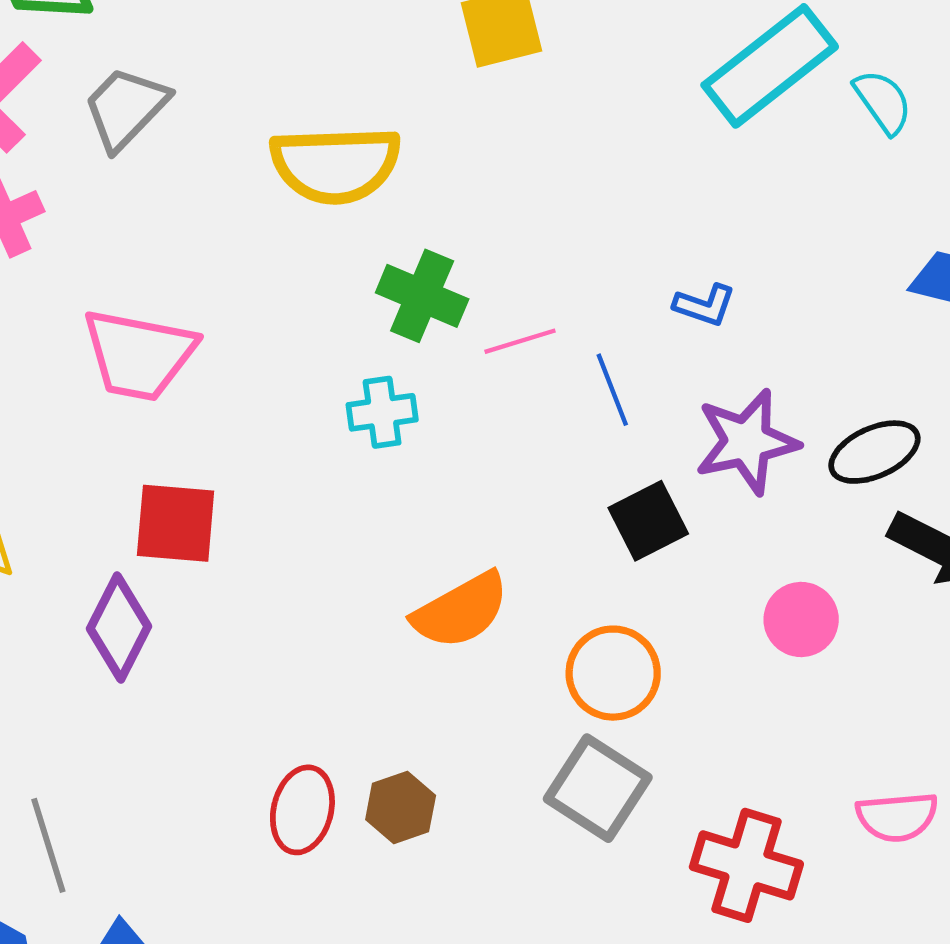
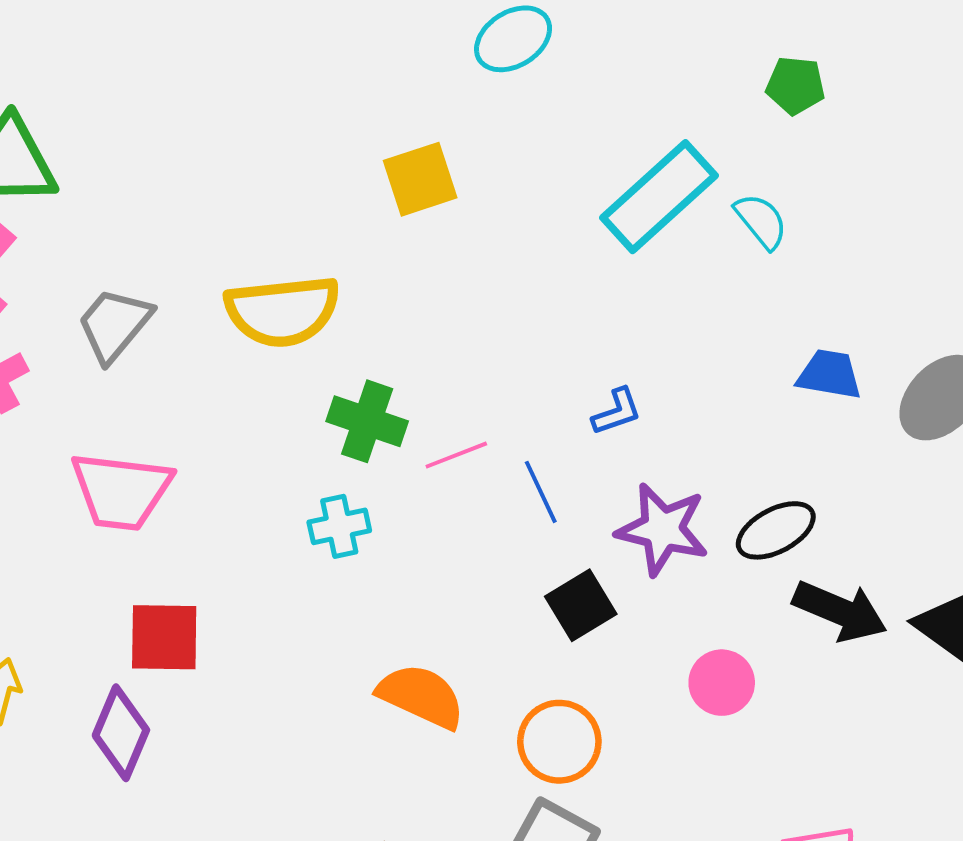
gray trapezoid: (126, 108) -> (114, 325), moved
blue L-shape: (705, 305) -> (617, 412), turned -34
purple star: (747, 442) -> (662, 529), turned 30
orange semicircle: (461, 610) -> (421, 696), turned -122

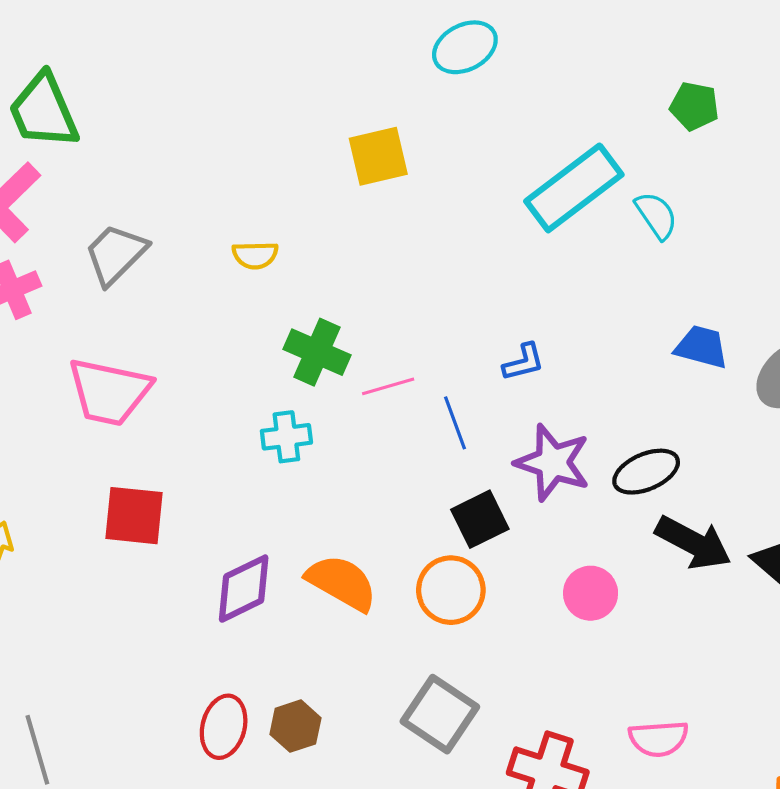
yellow semicircle: (282, 311) -> (255, 255), size x0.5
purple diamond: (121, 733) -> (244, 589), moved, turned 36
orange circle: (559, 742) -> (451, 590), moved

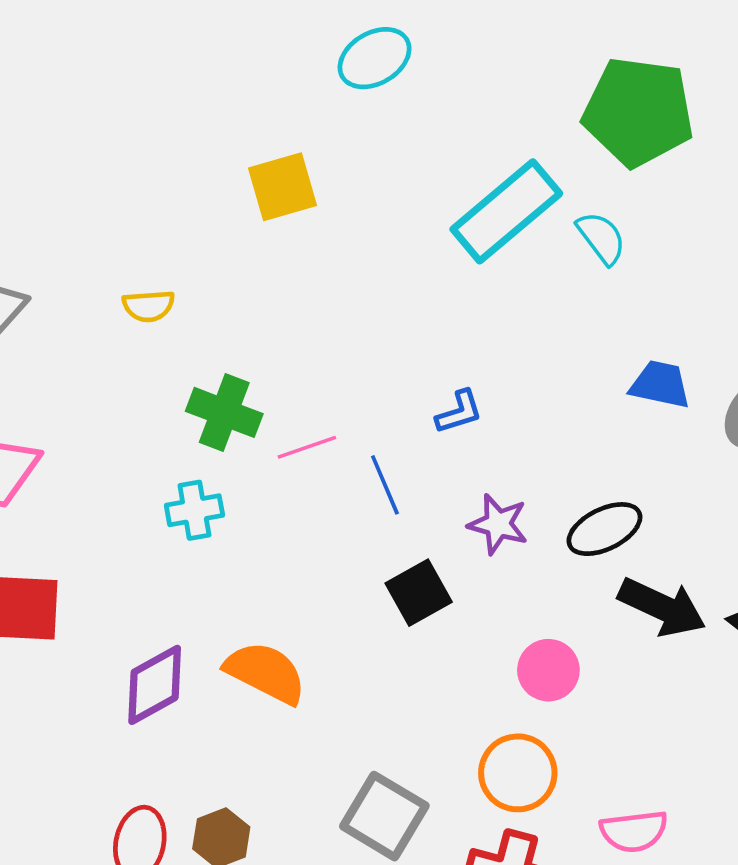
green pentagon: (694, 106) -> (638, 112), size x2.0
purple star: (553, 463) -> (498, 524), size x0.7
orange circle: (451, 590) -> (518, 773), moved

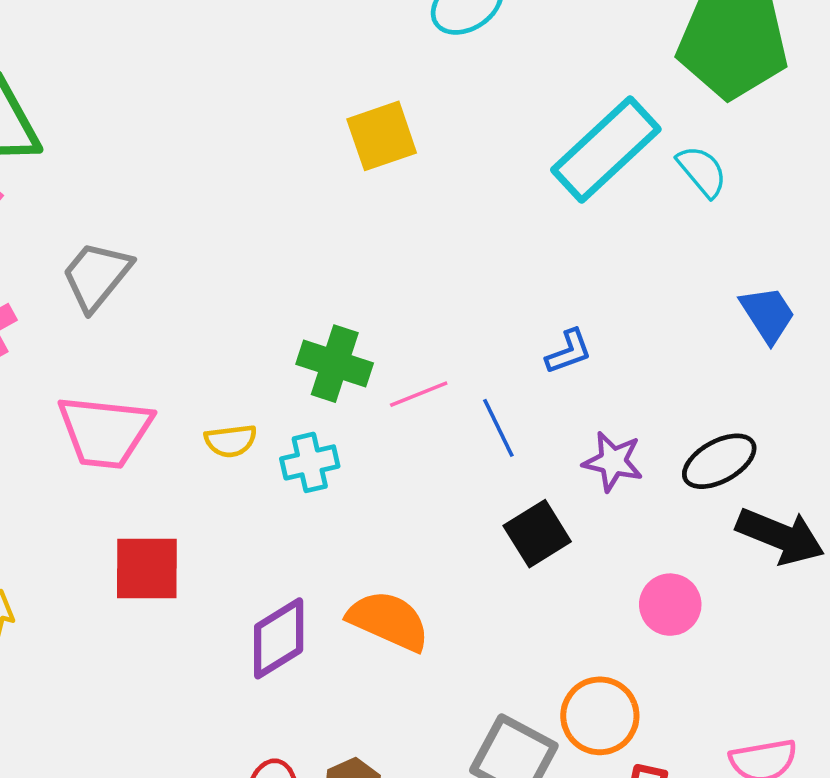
yellow semicircle: (149, 306) -> (231, 441), moved
blue trapezoid: (660, 384) -> (768, 314), turned 48
orange circle: (518, 773) -> (600, 716), moved

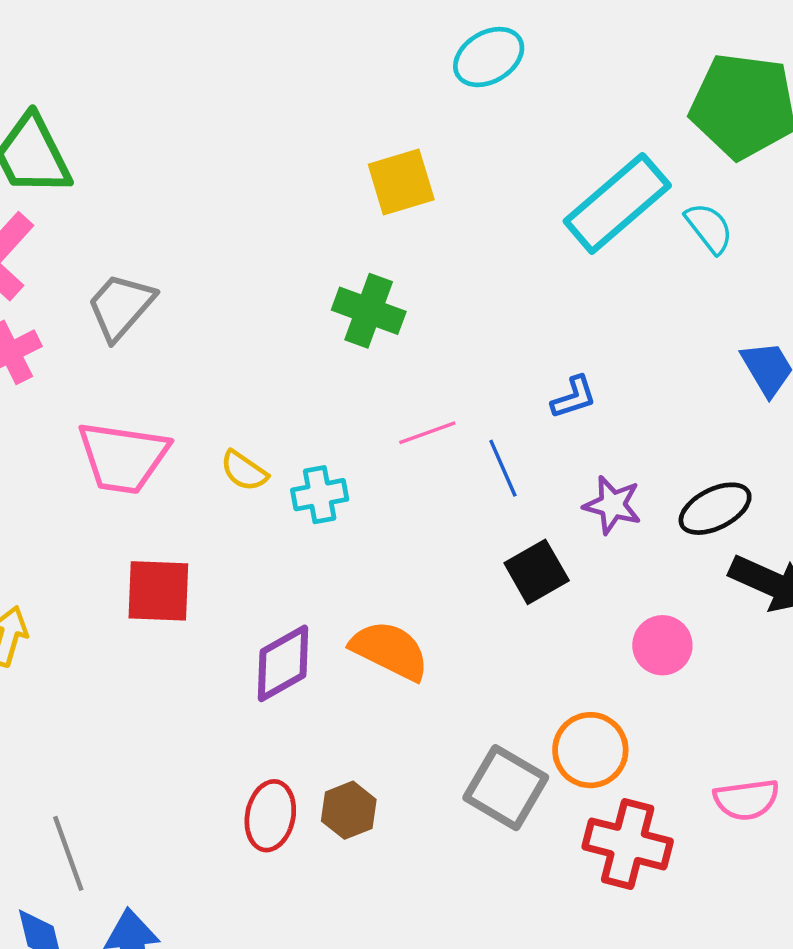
green cross: (335, 364) -> (369, 311), moved
yellow semicircle: (231, 441) -> (244, 471), turned 39

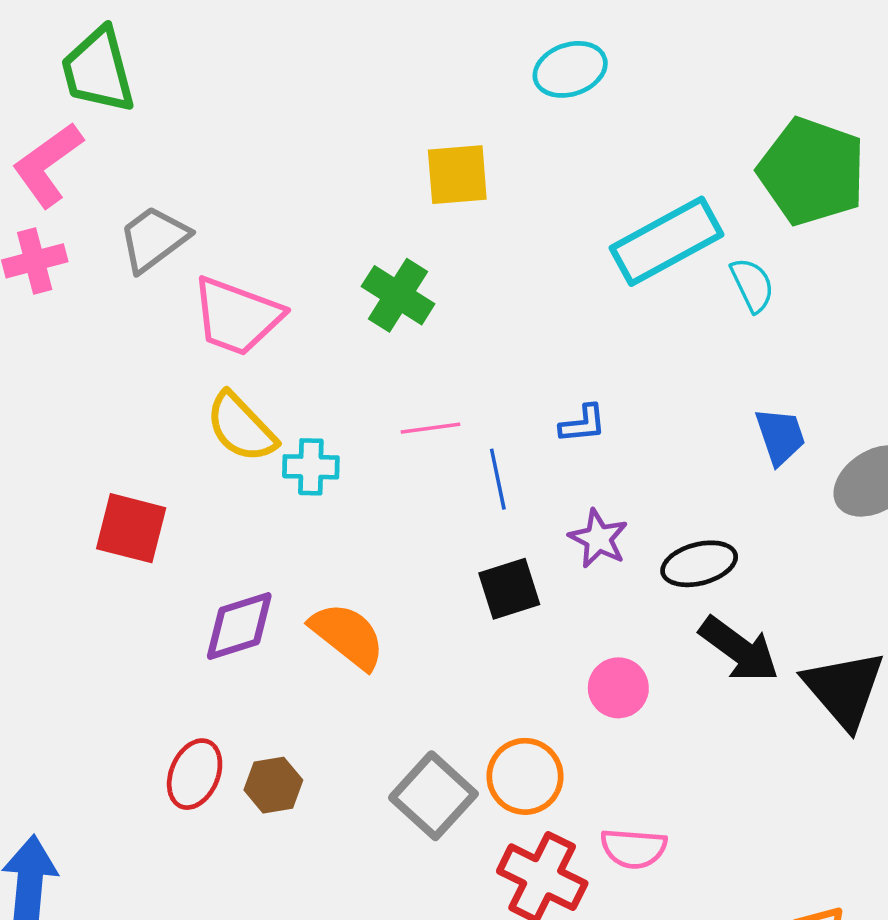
pink trapezoid: (123, 457) -> (237, 316), moved
yellow semicircle: (244, 471) -> (241, 427), size x1.6
pink semicircle: (746, 800) -> (634, 848), moved

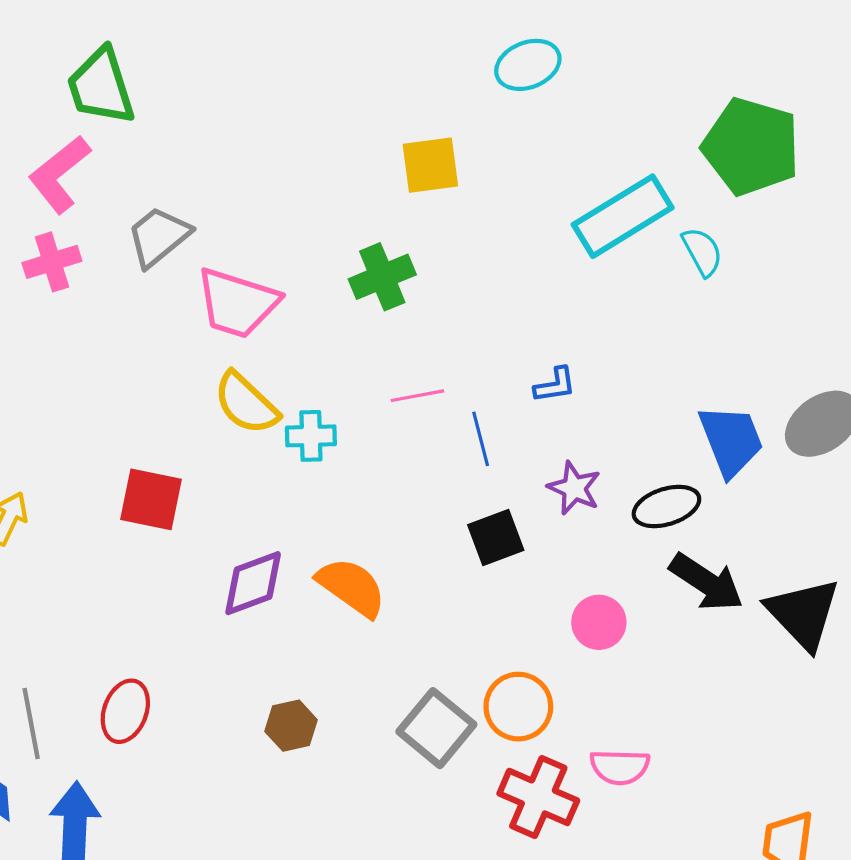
green cross: (398, 295) -> (382, 277), turned 38
blue trapezoid: (780, 436) -> (731, 440), moved, size x1.4
red ellipse: (195, 774) -> (125, 711), moved

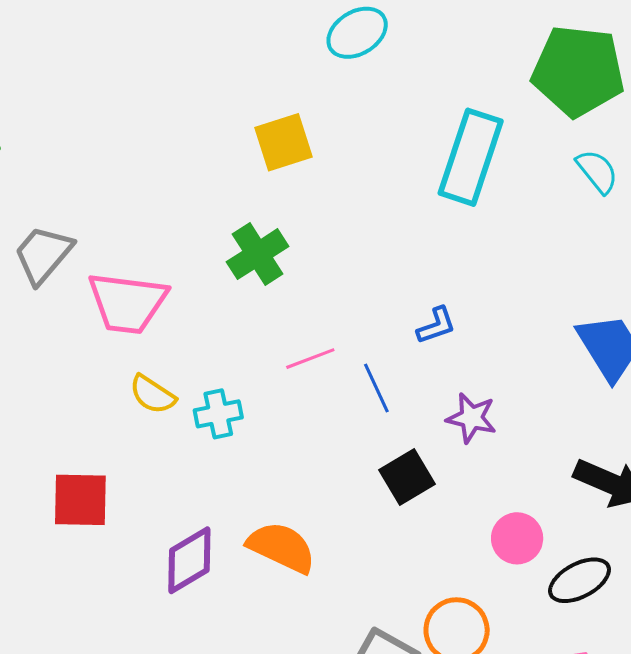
cyan rectangle: (623, 216) -> (471, 157), turned -30
cyan semicircle: (702, 252) -> (597, 171), moved
yellow semicircle: (246, 403) -> (152, 395), size x0.7
black ellipse: (666, 507) -> (579, 580), moved

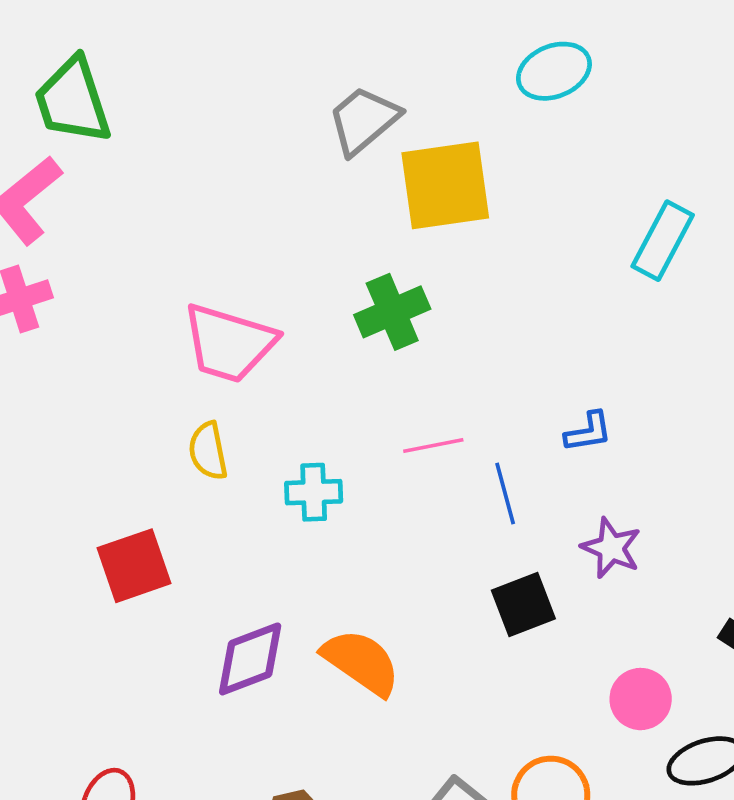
yellow square: (284, 142) -> (445, 185), size x1.4
cyan rectangle: (471, 157) -> (663, 241), size x0.7
gray trapezoid: (43, 254) -> (364, 120), moved
yellow semicircle: (152, 395) -> (208, 451), moved, turned 36
red square: (80, 500) -> (134, 566), turned -30

